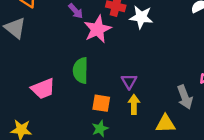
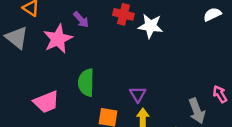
pink star: (98, 29) -> (58, 39), moved

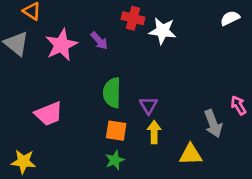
purple arrow: (81, 20) -> (99, 41), moved
green semicircle: (86, 83) -> (112, 93), moved

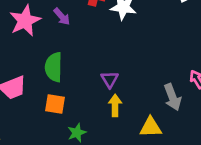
green semicircle: (112, 93) -> (54, 67), moved
orange square: (116, 131) -> (55, 104), moved

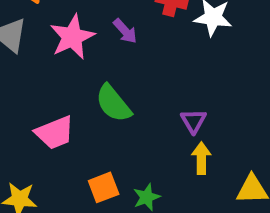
green semicircle: (54, 67) -> (113, 103), turned -40
orange square: (55, 104) -> (104, 187), moved, turned -30

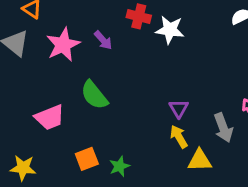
purple triangle: (193, 121) -> (179, 108), moved
yellow arrow: (201, 158) -> (179, 137), moved, turned -30

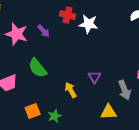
pink star: (63, 45) -> (17, 34), turned -30
yellow arrow: (179, 137) -> (71, 90), moved

